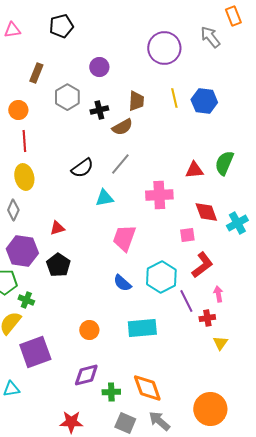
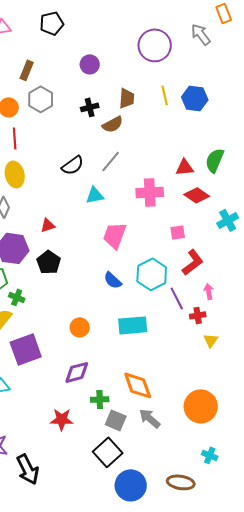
gray hexagon: (67, 97) -> (41, 99), moved
red diamond: (206, 212) -> (197, 195), moved, turned -35
green cross: (111, 392) -> (100, 399), moved

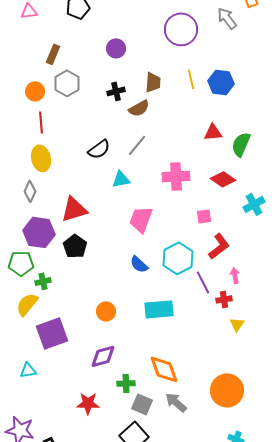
red triangle: (185, 167) -> (213, 132), moved
red triangle: (48, 225) -> (74, 209), size x1.8
green cross: (17, 297) -> (43, 281), turned -35

